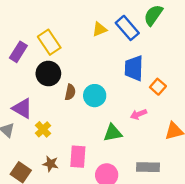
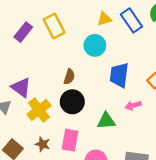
blue trapezoid: (134, 68) -> (119, 75), moved
black circle: (48, 74) -> (72, 102), moved
cyan circle: (95, 96) -> (95, 45), moved
yellow cross: (43, 129) -> (39, 110), size x1.5

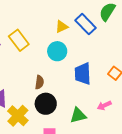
pink arrow: (133, 105) -> (104, 106), moved

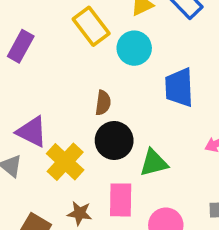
yellow rectangle: (19, 40) -> (91, 26), moved
green triangle: (78, 115) -> (154, 163), moved

